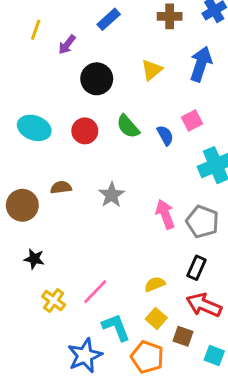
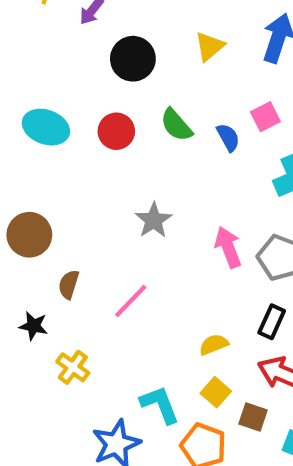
brown semicircle: (61, 187) -> (69, 284), moved, turned -66
black star: (34, 259) -> (33, 326), moved
pink line: (95, 292) -> (131, 301), moved

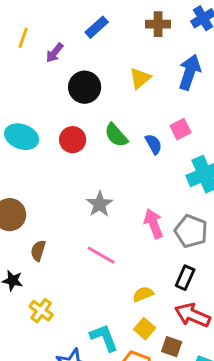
pink line: (131, 301) -> (101, 255), moved, turned 76

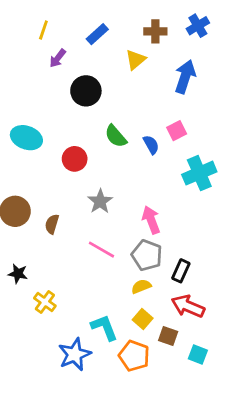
yellow line: (23, 38) -> (43, 30), moved
yellow triangle: (140, 78) -> (136, 60), moved
red circle: (73, 140) -> (75, 159), moved
gray pentagon: (191, 231) -> (147, 255), moved
brown semicircle: (38, 251) -> (52, 224), moved

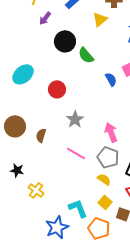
green semicircle: (116, 136) -> (86, 55), moved
cyan ellipse: (26, 138) -> (23, 74), turned -60
yellow semicircle: (141, 286) -> (104, 179), turned 56

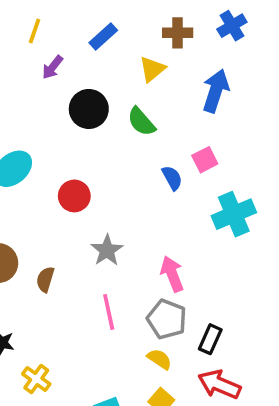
green semicircle: (86, 55) -> (141, 122), moved
pink line: (76, 153) -> (109, 312), turned 48

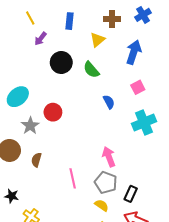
yellow line: (34, 31) -> (30, 18), turned -48
blue rectangle: (103, 36) -> (70, 21), turned -42
pink square: (205, 160) -> (138, 87), moved
gray star: (107, 250) -> (30, 126), moved

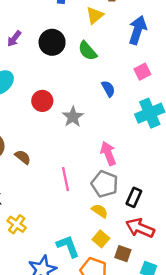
purple arrow: (41, 39) -> (14, 39), moved
gray star: (30, 126) -> (73, 117), moved
brown semicircle: (36, 160) -> (23, 157), turned 112

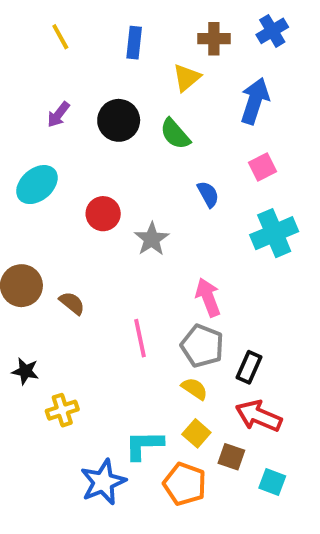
yellow cross: (17, 224) -> (62, 410), turned 36
cyan L-shape: (68, 246) -> (144, 445), turned -70

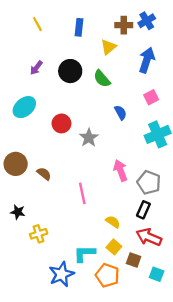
blue cross: (272, 31) -> (147, 21), moved
gray pentagon: (202, 346) -> (149, 182), moved

